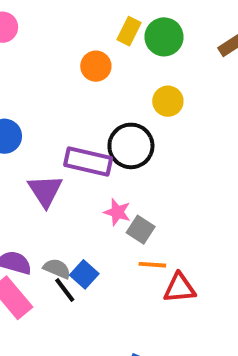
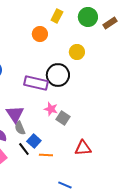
green circle: (164, 37) -> (88, 17), moved
purple triangle: (45, 191) -> (15, 114), moved
orange line: (152, 265) -> (46, 155), moved
gray semicircle: (57, 269) -> (20, 128), moved, turned -136

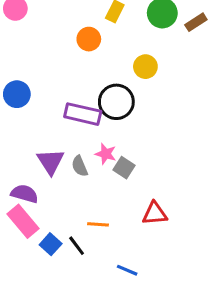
gray semicircle: (20, 128) -> (80, 166), moved
blue square: (34, 141) -> (51, 244), moved
black line: (24, 149) -> (77, 246), moved

